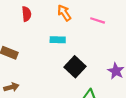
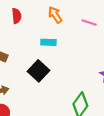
black square: (75, 67) -> (39, 71), moved

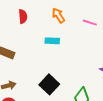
black square: (39, 71) -> (49, 84), moved

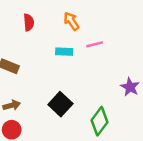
pink line: (90, 23) -> (95, 44), moved, turned -32

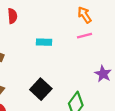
orange arrow: (71, 21) -> (84, 15), moved
pink line: (95, 44) -> (84, 36), moved

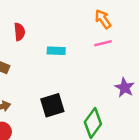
red semicircle: (12, 16) -> (19, 32), moved
black square: (41, 89) -> (52, 105), turned 30

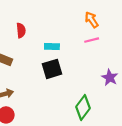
black square: (52, 105) -> (52, 69), moved

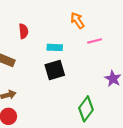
orange arrow: (92, 20) -> (77, 20), moved

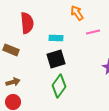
red semicircle: (23, 31) -> (27, 23), size x1.5
green diamond: (86, 109) -> (59, 86), moved

